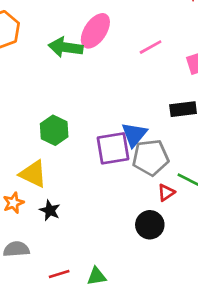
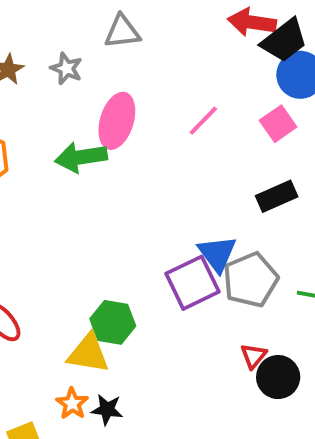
green hexagon: (54, 130) -> (113, 322), moved
red triangle: (166, 193) -> (253, 356), moved
black star: (50, 210) -> (107, 409), moved

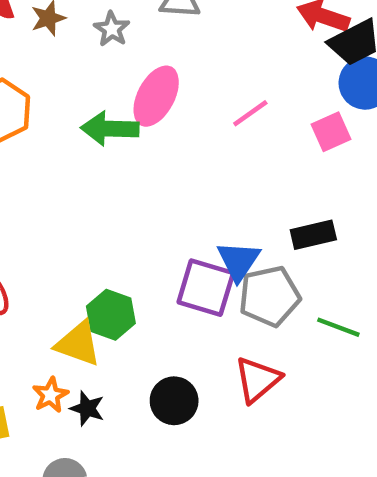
black rectangle: (277, 196) -> (313, 235), moved
purple square: (192, 283) -> (206, 288), turned 32
red triangle: (253, 356) -> (257, 380), size x1.6
black circle: (278, 377) -> (174, 401), moved

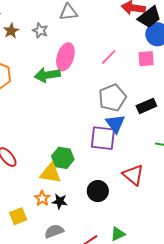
pink square: (331, 132) -> (146, 59), turned 30
gray pentagon: (269, 296) -> (112, 98), moved
red triangle: (257, 380) -> (133, 175), turned -30

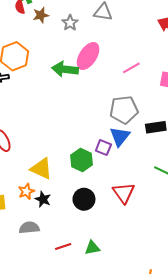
purple square: (103, 138) -> (103, 148), size x0.6
green hexagon: (63, 158) -> (82, 160), moved

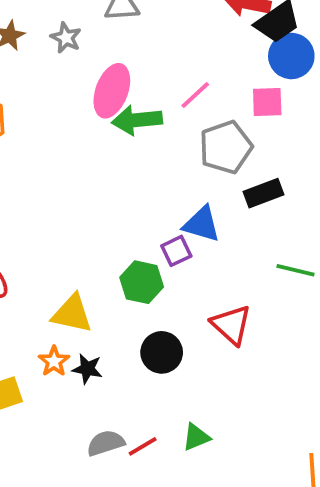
green arrow: (65, 69) -> (137, 120), moved
gray pentagon: (124, 110) -> (226, 147), moved
blue triangle: (120, 136) -> (202, 224), turned -40
purple square: (103, 148) -> (176, 251), turned -35
gray semicircle: (29, 228) -> (106, 443), moved

